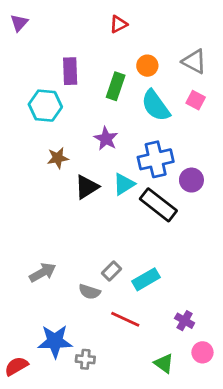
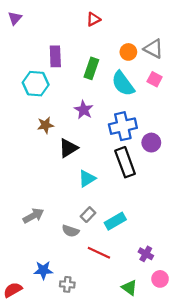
orange circle: (147, 66) -> (128, 52), moved
cyan triangle: (124, 184) -> (87, 179), moved
black rectangle: (158, 205) -> (125, 162), turned 32
blue star: (55, 341) -> (43, 270), size x0.7

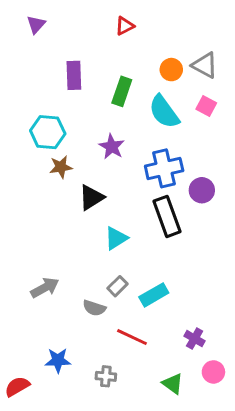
purple triangle: (15, 18) -> (36, 25), moved
cyan hexagon: (36, 84) -> (48, 132), moved
gray cross: (67, 284) -> (106, 376), moved

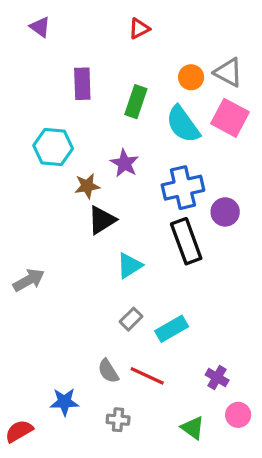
purple triangle: (36, 25) -> (40, 27), turned -36
pink square: (206, 106) -> (230, 118), size x1.6
brown star: (61, 167) -> (87, 186), moved
gray arrow: (45, 288) -> (29, 280), moved
gray semicircle: (94, 308) -> (108, 371), moved, turned 40

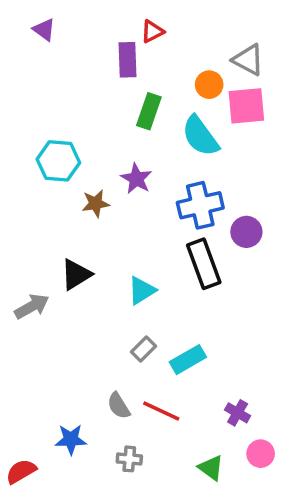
gray triangle: (228, 72) -> (248, 60), moved
purple rectangle: (82, 84) -> (128, 60), moved
pink square: (230, 118) -> (246, 106), moved, turned -33
black triangle: (102, 220) -> (76, 274), moved

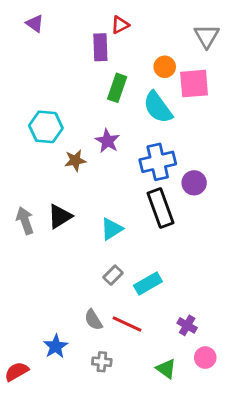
gray triangle: (248, 60) -> (207, 36), moved, turned 32
gray arrow: (32, 306) -> (25, 221), moved, turned -80
blue star: (71, 439) -> (56, 346), turned -30

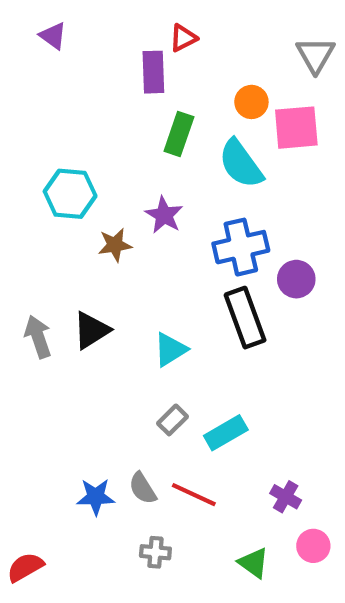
blue star: (56, 346) -> (96, 497), moved, turned 30

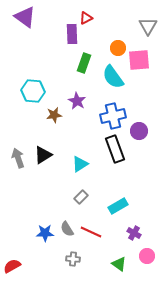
purple triangle: (53, 36) -> (25, 17), size x1.6
cyan rectangle: (226, 433) -> (118, 206), moved

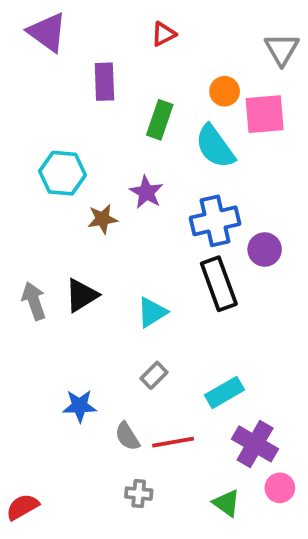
purple rectangle: (72, 34) -> (104, 82), moved
red line: (91, 232) -> (173, 442), turned -35
blue star: (45, 233) -> (80, 406), moved
purple cross: (134, 233) -> (255, 444), size x1.6

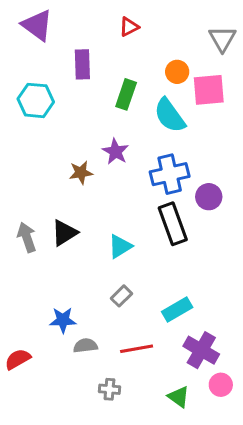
cyan hexagon: (62, 173) -> (36, 100), moved
gray semicircle: (127, 436) -> (85, 346), moved, turned 115
red semicircle: (22, 507) -> (18, 359), moved

